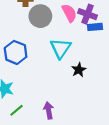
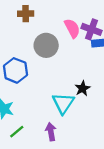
gray circle: (40, 16) -> (46, 45), moved
cyan triangle: (61, 48) -> (63, 103), moved

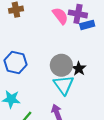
gray circle: (46, 45) -> (61, 65), moved

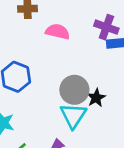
pink semicircle: (60, 16) -> (58, 32), moved, turned -48

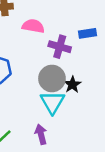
purple cross: (106, 27) -> (60, 47), moved

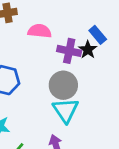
blue rectangle: (88, 33) -> (98, 35), turned 63
black star: (72, 85) -> (88, 50), moved

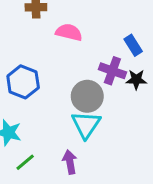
black star: (88, 50) -> (136, 80), moved, turned 30
purple cross: (69, 51) -> (112, 71), moved

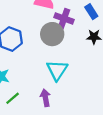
purple cross: (112, 71) -> (64, 19), moved
gray circle: (87, 96) -> (52, 34), moved

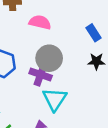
purple cross: (64, 19) -> (41, 74), moved

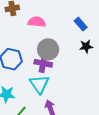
cyan triangle: (55, 99) -> (39, 84), moved

